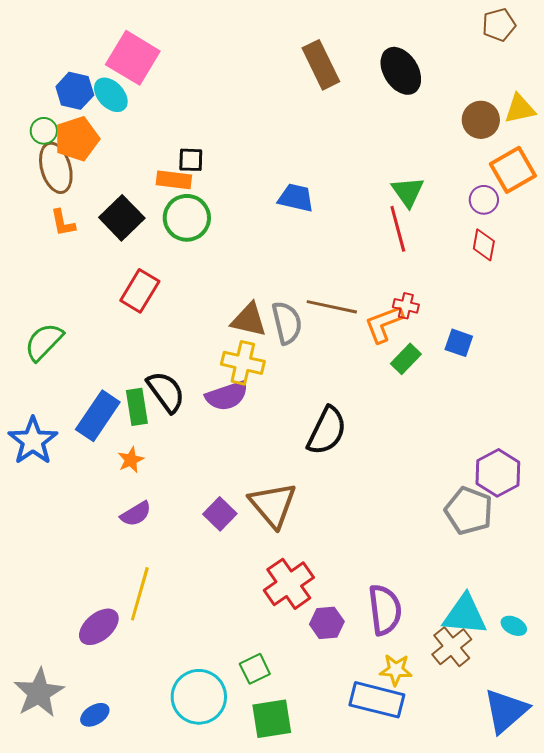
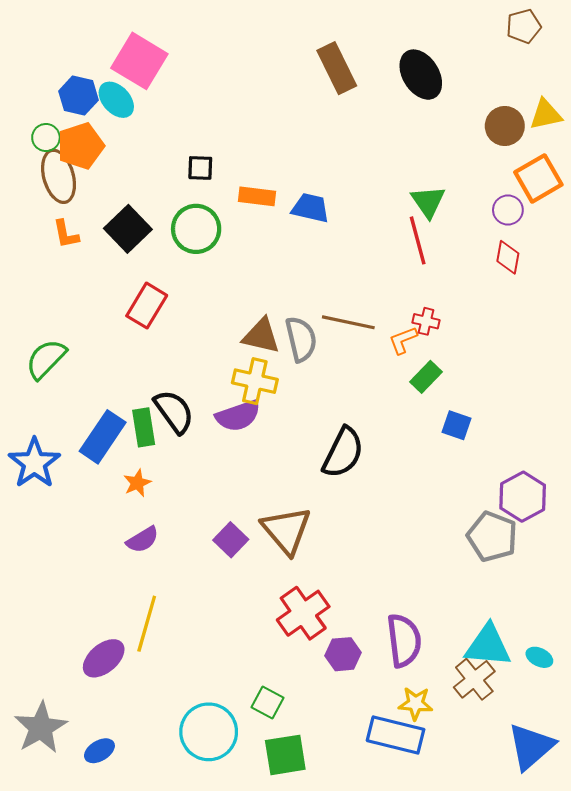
orange rectangle: (174, 180) -> (257, 196), moved
orange L-shape: (384, 324) -> (403, 340), size x0.7
blue square: (459, 343) -> (456, 425), moved
green square: (255, 669) -> (267, 702), turned -36

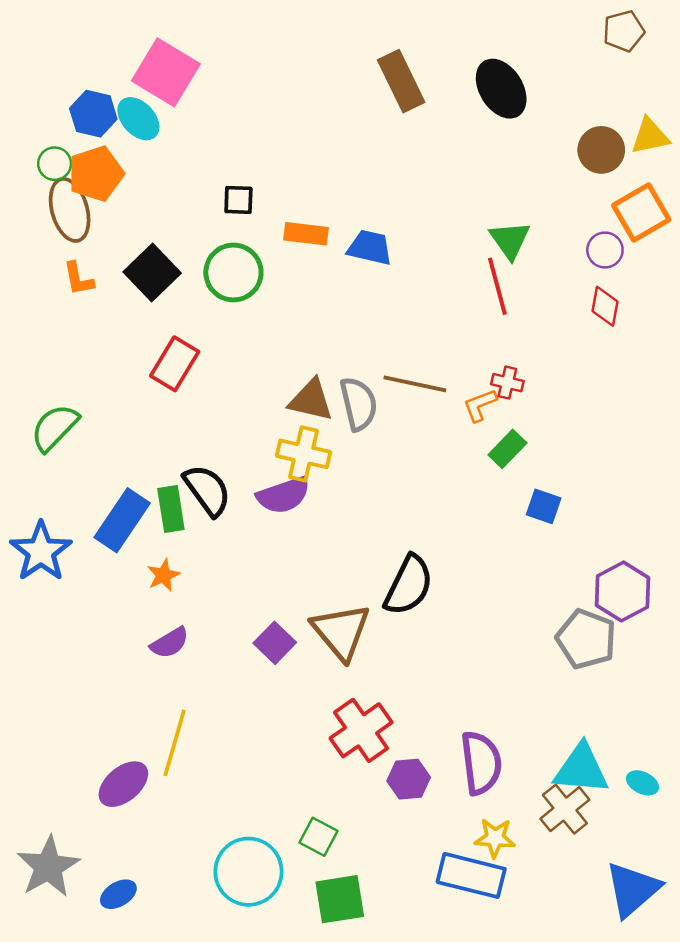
black semicircle: (343, 453) -> (409, 585), moved

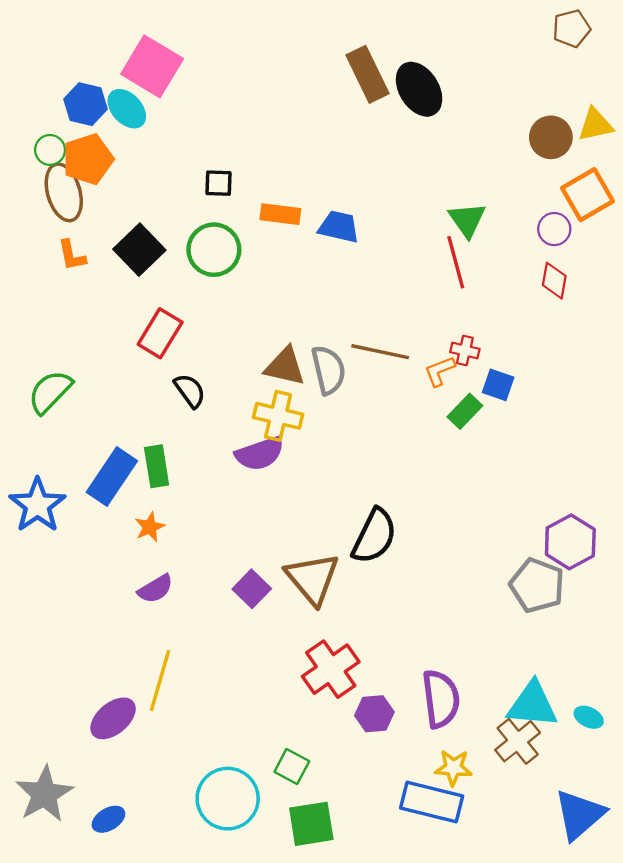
black ellipse: (501, 89) -> (419, 89), moved
black semicircle: (207, 490) -> (190, 391), moved, size x0.7
blue square: (544, 506) -> (498, 385), moved

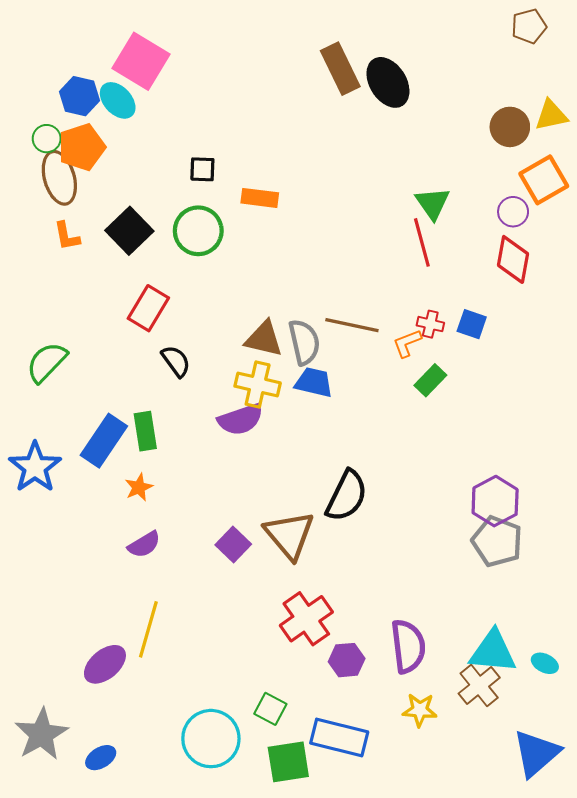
blue trapezoid: (339, 227) -> (314, 382), moved
red diamond: (554, 281) -> (513, 259), size x1.4
blue square: (498, 385) -> (472, 324), moved
purple hexagon: (570, 542) -> (495, 501), moved
blue rectangle: (432, 802) -> (339, 737), moved

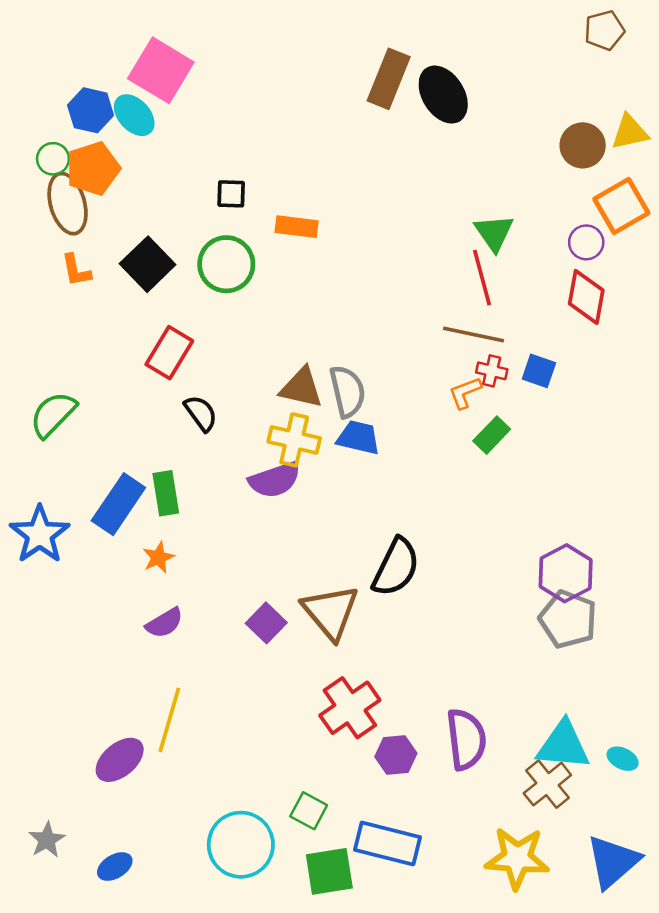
brown rectangle: (340, 69) -> (389, 79), turned 48
brown line: (352, 325) -> (474, 334), moved
yellow star: (420, 710) -> (517, 858), moved, size x1.6
gray star: (41, 734) -> (47, 840), size x0.6

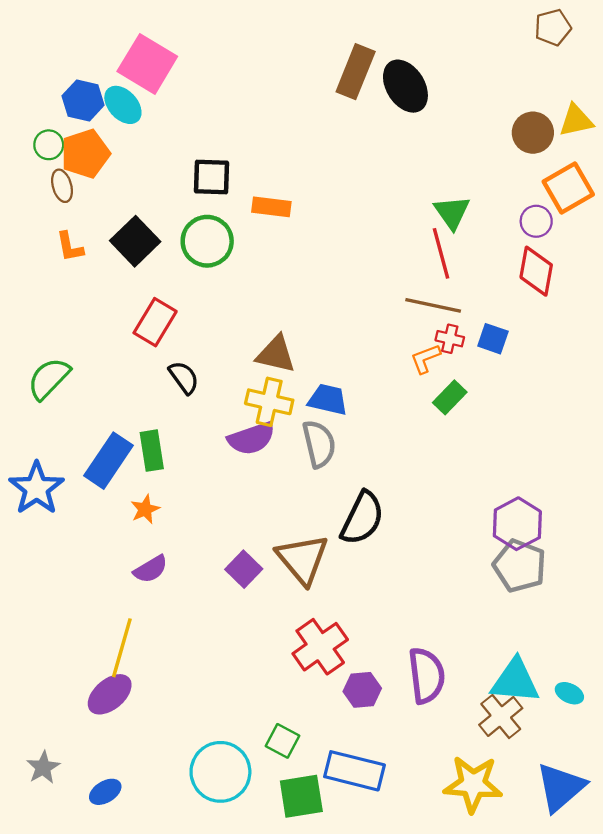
black square: (231, 194) -> (212, 177), size x1.4
brown ellipse: (68, 204) -> (62, 186), size x0.6
gray semicircle: (347, 391) -> (319, 444), moved
yellow line: (169, 720) -> (122, 648), moved

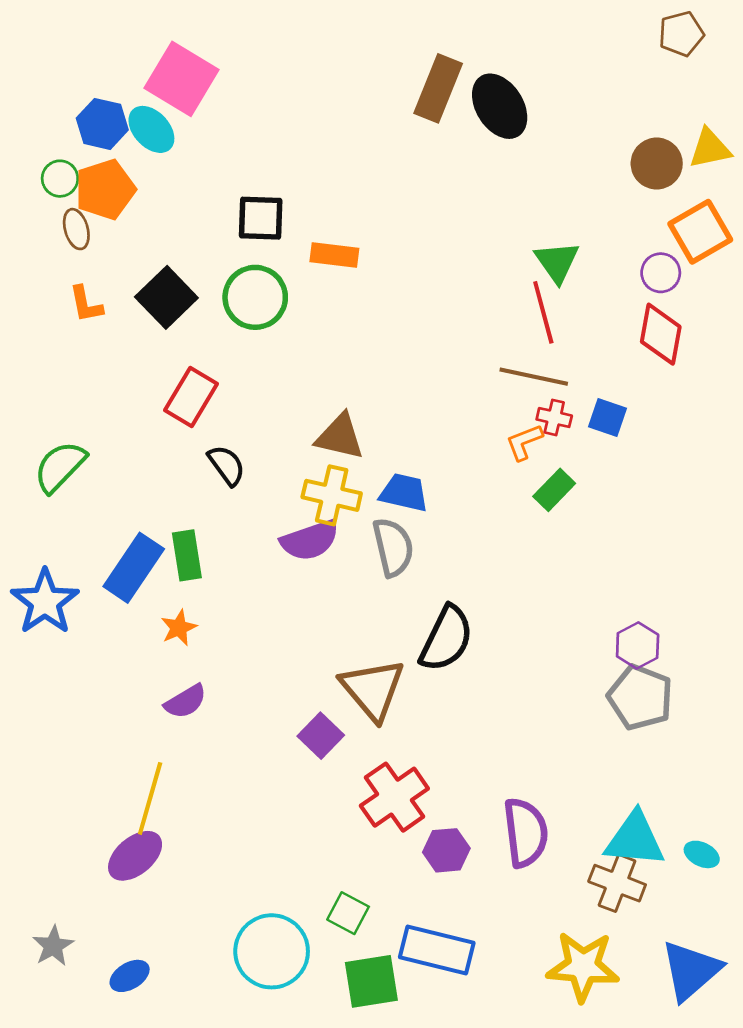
purple hexagon: (517, 524) -> (638, 646), size x0.7
purple square: (244, 569) -> (321, 736), moved
brown cross: (501, 716) -> (617, 883), turned -30

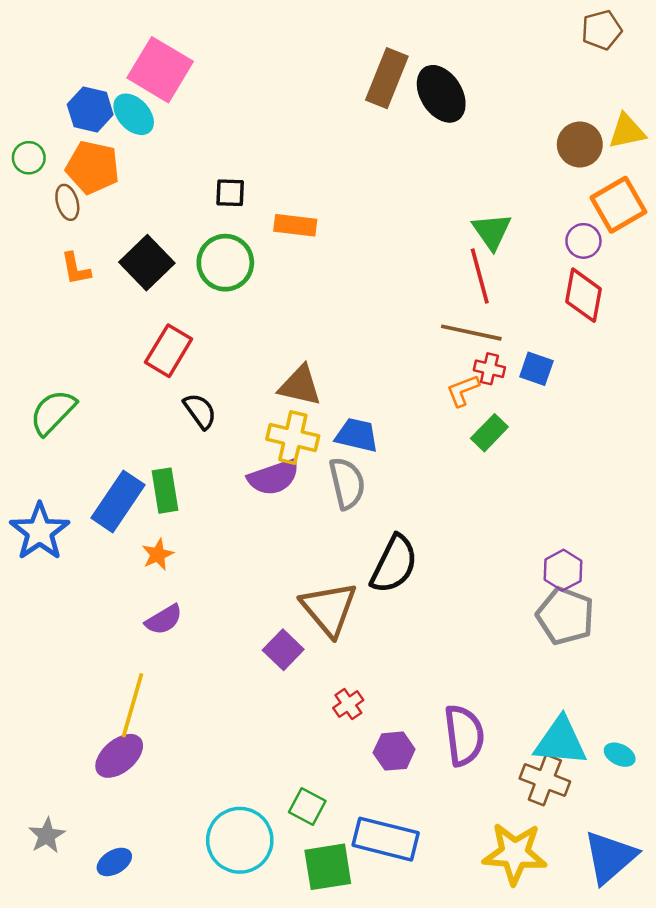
green circle: (60, 179) -> (29, 158), moved
orange pentagon: (105, 189) -> (93, 167), turned 30
black square: (261, 218) -> (230, 193), size x0.7
red cross: (394, 797) -> (348, 704), size x0.5

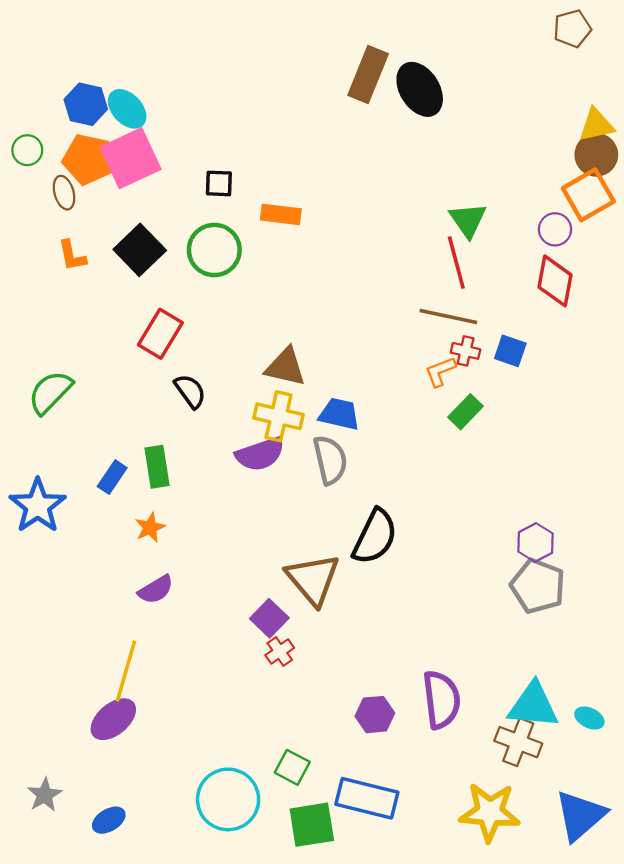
pink square: (160, 70) -> (131, 158), moved, turned 34
brown circle: (580, 144) -> (596, 155), moved
blue rectangle: (118, 501) -> (112, 477), size x0.6
red cross: (348, 704) -> (280, 651), moved

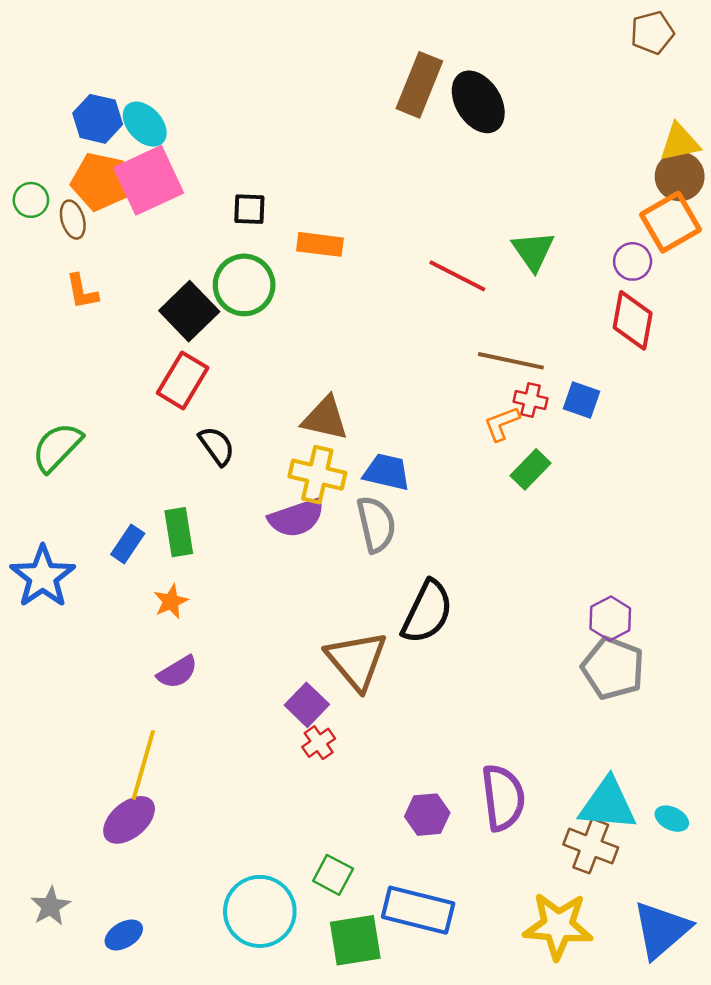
green circle: (27, 150) -> (31, 200), moved
black square: (140, 250) -> (189, 311), moved
red line: (456, 263) -> (457, 276), moved, turned -48

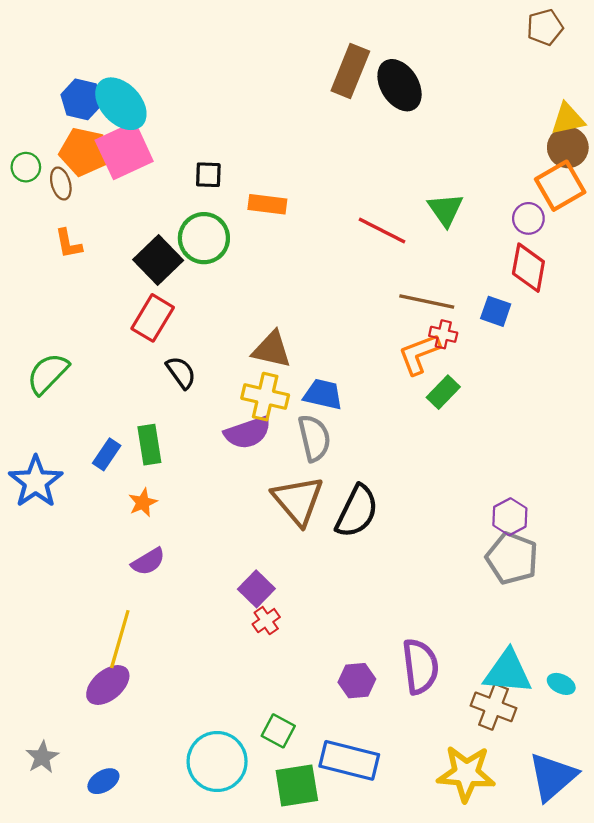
cyan ellipse: (145, 124) -> (121, 104), size x1.4
blue square: (582, 400) -> (496, 311), moved
orange L-shape: (502, 424) -> (419, 354), size x1.4
brown triangle: (357, 660) -> (298, 500), moved

